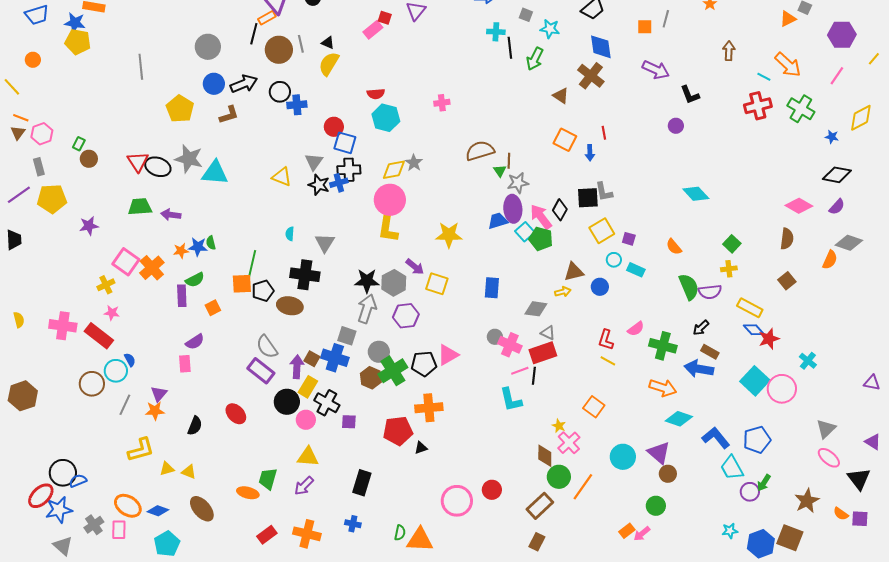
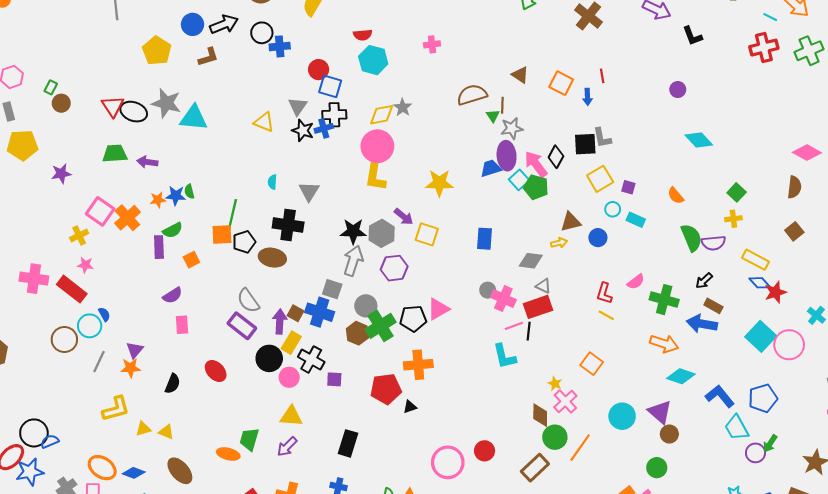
brown triangle: (561, 96) -> (520, 75), moved
green cross: (801, 109) -> (809, 51), turned 36
purple circle: (676, 126) -> (678, 90), moved
pink rectangle: (185, 364) -> (182, 325), moved

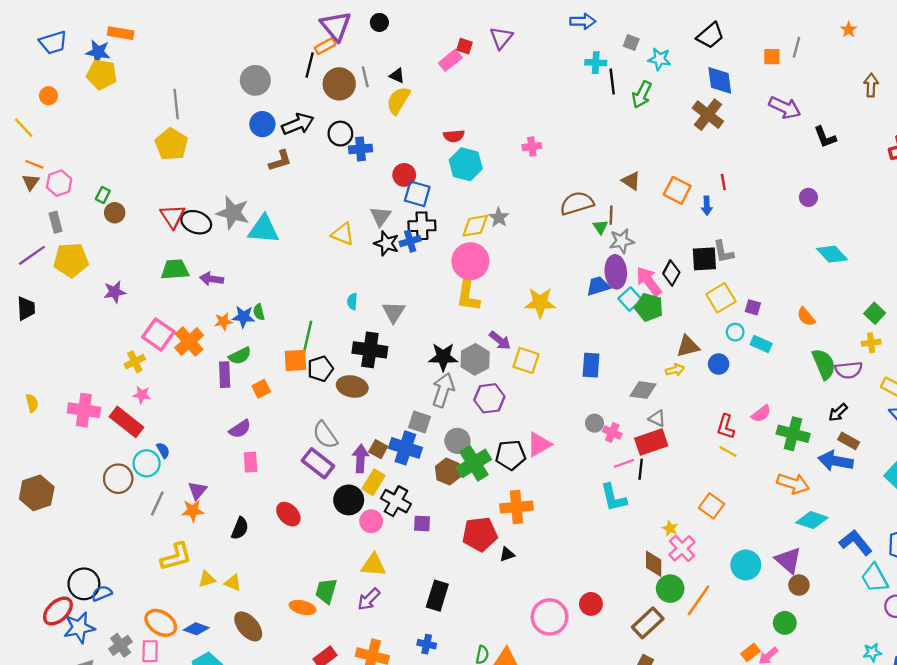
yellow pentagon: (157, 51) -> (171, 144), moved
pink cross: (503, 299) -> (612, 433), size x0.7

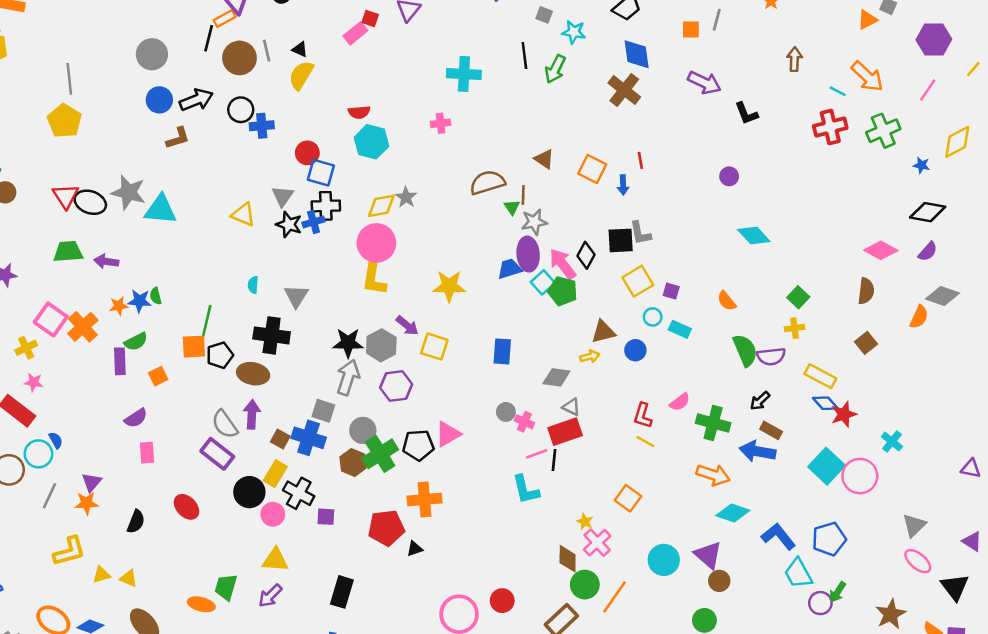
cyan cross: (596, 63) -> (464, 74), moved, size x1.5
purple arrow: (360, 459) -> (252, 414), moved

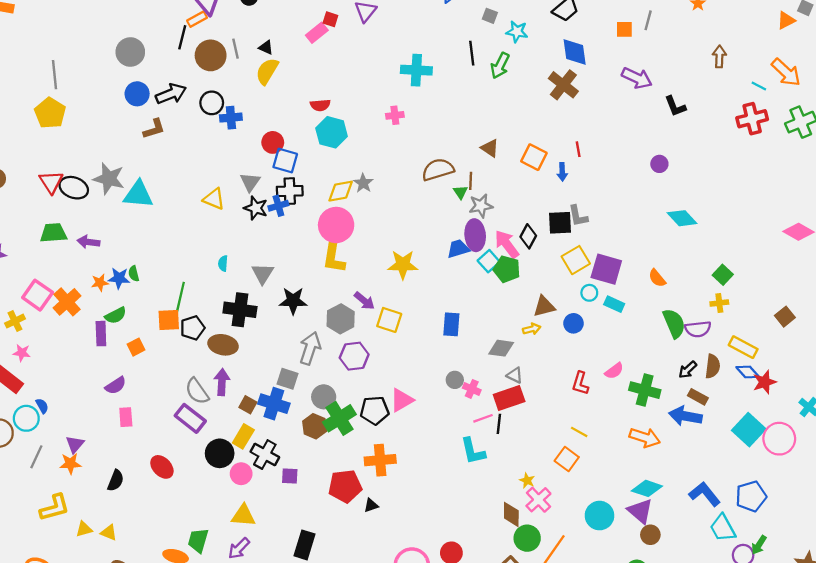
purple square: (671, 291) -> (606, 269), size x2.0
brown semicircle: (866, 291) -> (713, 366), moved
black star: (348, 343) -> (293, 301), moved
yellow line: (645, 442) -> (579, 432), moved
cyan diamond: (733, 513) -> (647, 488), moved

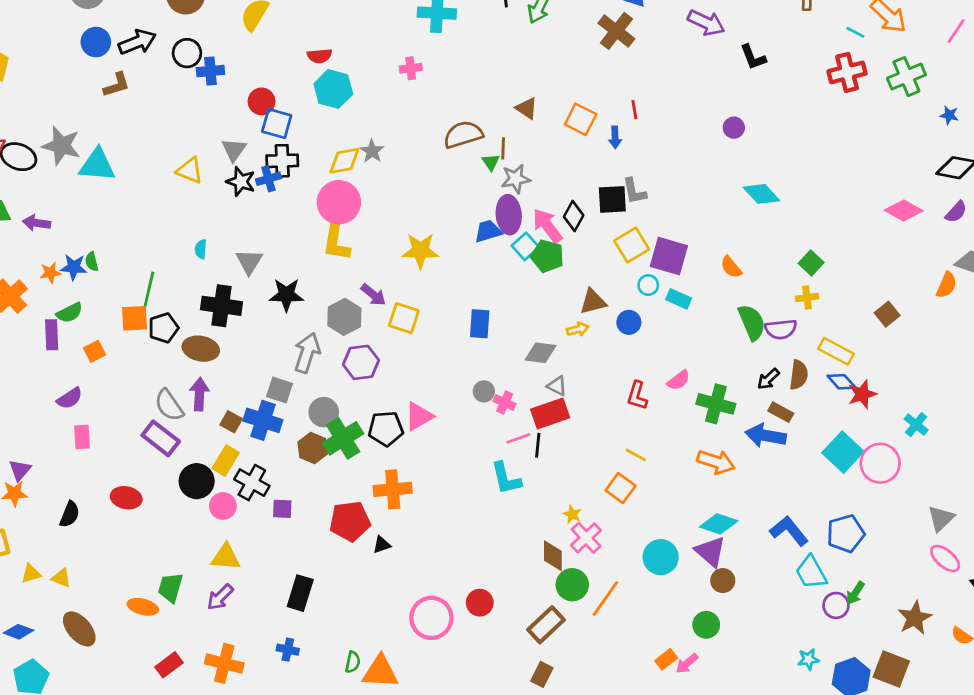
red ellipse: (162, 467) -> (126, 498), turned -35

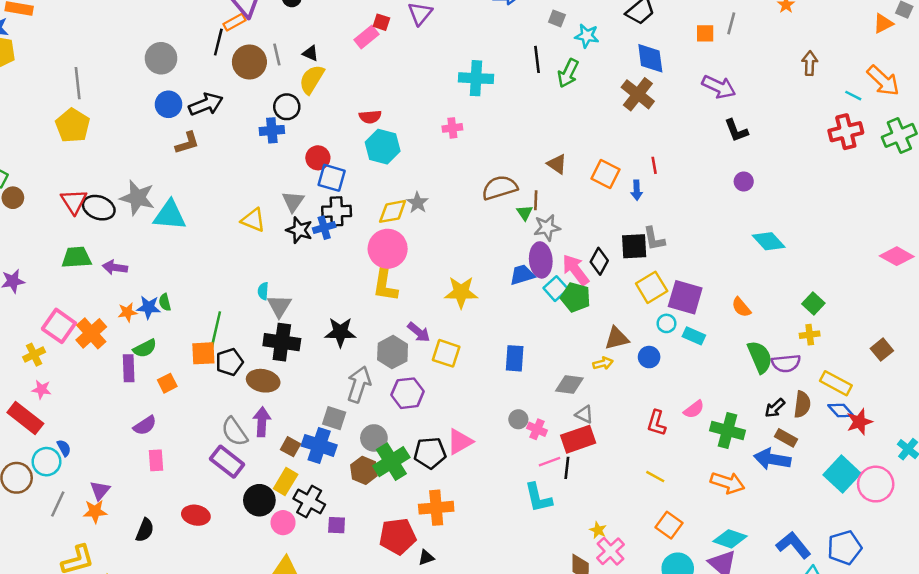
black circle: (187, 53) -> (287, 107), moved
black L-shape: (753, 57) -> (736, 130), moved
gray triangle: (249, 262) -> (279, 306), moved
orange square: (621, 488) -> (669, 525), moved

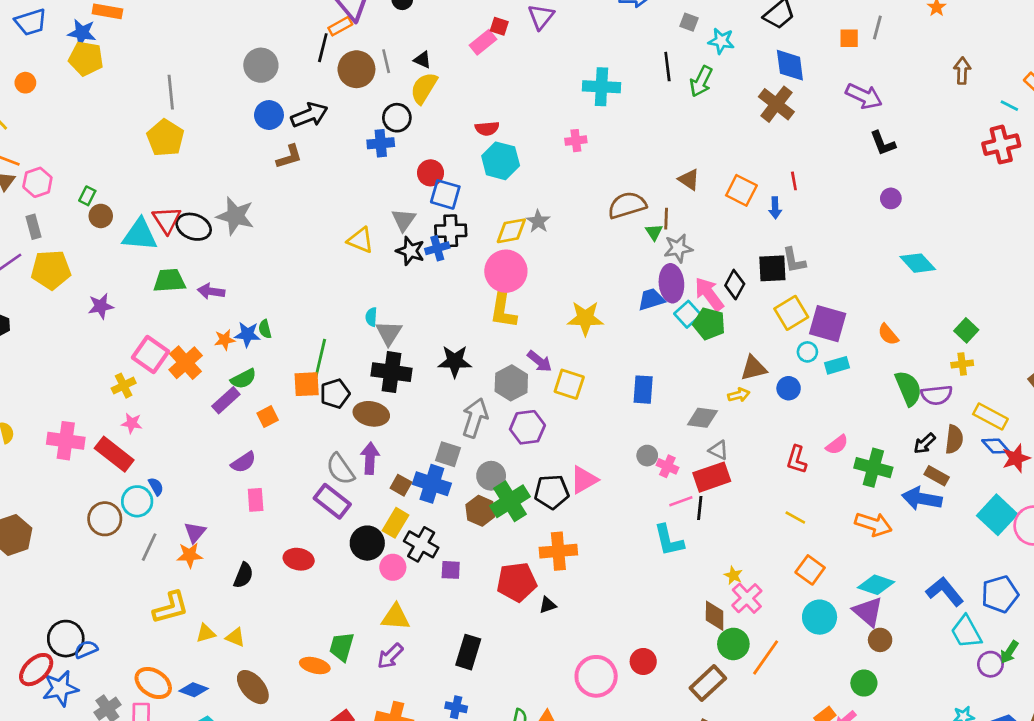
cyan triangle: (170, 215) -> (140, 235), moved
cyan rectangle: (694, 336) -> (837, 365), turned -40
purple rectangle: (129, 368) -> (226, 400), turned 50

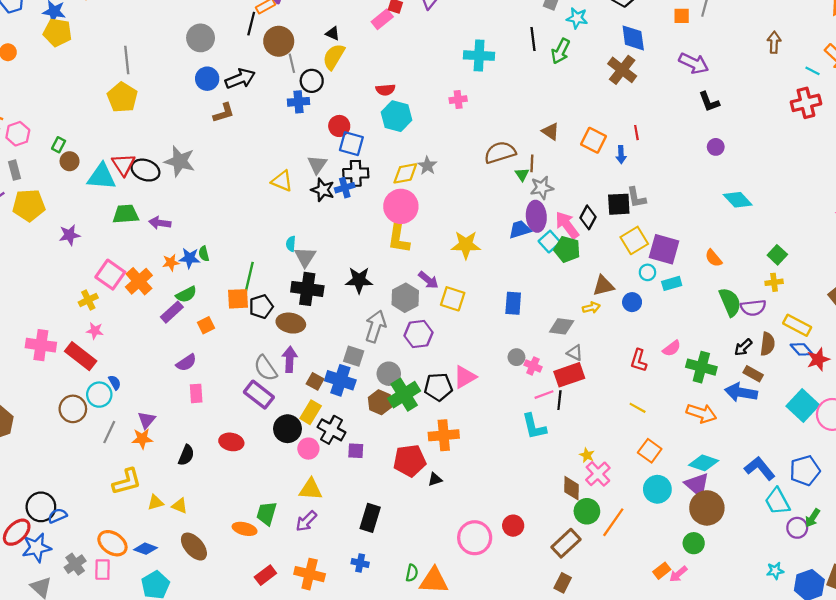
gray line: (386, 61) -> (292, 63), moved
brown circle: (880, 640) -> (707, 508), size x1.8

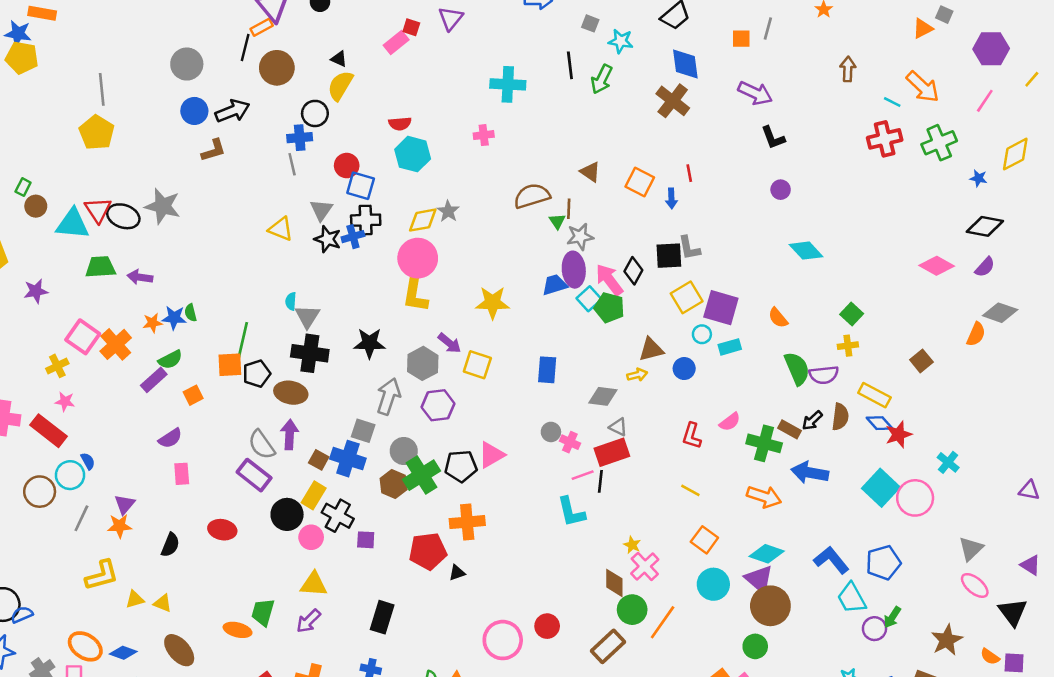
gray line: (292, 63) -> (292, 164), moved
brown rectangle: (753, 374) -> (789, 429), moved

